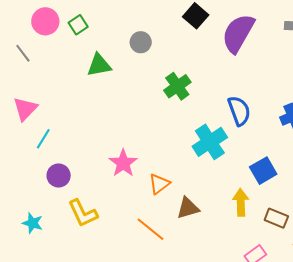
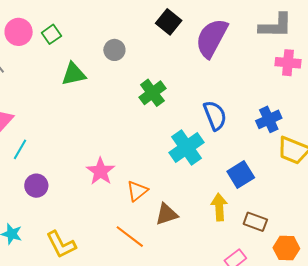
yellow L-shape: (83, 213) -> (61, 245), moved

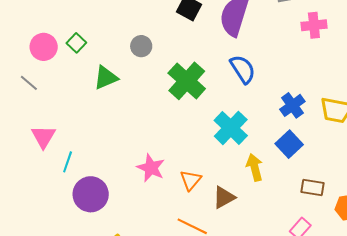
green cross: (152, 93) -> (187, 81), size x1.4
blue semicircle: (215, 115) -> (243, 69), moved
blue cross: (269, 119) -> (292, 105), moved
purple circle: (36, 186) -> (91, 194), size x1.5
yellow arrow: (219, 207) -> (255, 167), moved

